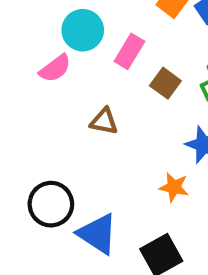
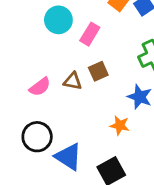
pink semicircle: (55, 68) -> (40, 87), moved
brown square: (165, 83) -> (98, 71), moved, turned 30

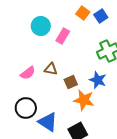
brown square: (98, 71) -> (71, 82), moved
orange star: (120, 125) -> (84, 100), size x1.5

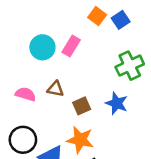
cyan circle: (41, 26) -> (42, 47), moved
pink semicircle: (28, 73) -> (26, 94), turned -126
orange star: (84, 100) -> (80, 140), moved

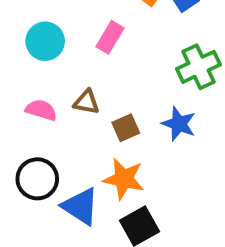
cyan circle: (42, 47) -> (45, 41), moved

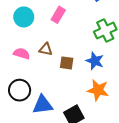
brown square: (126, 128) -> (67, 63), turned 32
orange star: (124, 179) -> (98, 90), moved
blue triangle: (81, 206) -> (43, 105), turned -40

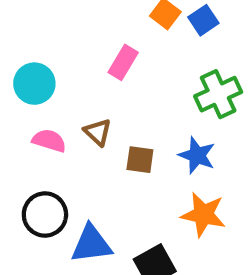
cyan circle: (24, 17) -> (34, 84), moved
brown triangle: (46, 49) -> (98, 132), turned 32

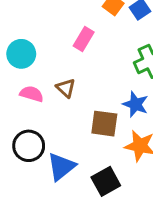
brown square: (140, 160) -> (104, 124), moved, size x1.4
blue triangle: (91, 244) -> (61, 167), turned -32

